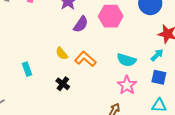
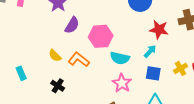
pink hexagon: (111, 16) -> (101, 36), moved

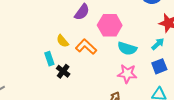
cyan rectangle: (21, 73) -> (49, 59), moved
blue square: (153, 73) -> (159, 66), turned -35
pink star: (122, 83) -> (127, 74), turned -30

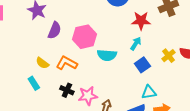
black cross: (63, 71) -> (67, 90), moved
pink star: (127, 74) -> (88, 96), moved

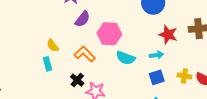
cyan arrow: (136, 44) -> (156, 55), turned 32
yellow cross: (168, 56) -> (184, 76), turned 32
yellow semicircle: (42, 63) -> (53, 46), moved

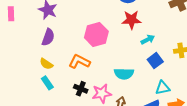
purple semicircle: (82, 19) -> (48, 37), moved
red star: (168, 35) -> (131, 20), moved
cyan semicircle: (126, 58) -> (124, 74), moved

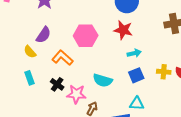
purple semicircle: (48, 37) -> (43, 35), moved
cyan rectangle: (47, 83) -> (30, 78), moved

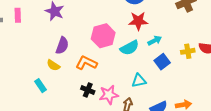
cyan rectangle: (30, 78) -> (40, 86), moved
cyan semicircle: (103, 80) -> (129, 48), moved, turned -30
cyan triangle: (137, 104) -> (139, 81), moved

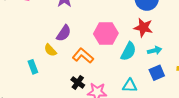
cyan semicircle: (129, 48) -> (128, 51), turned -48

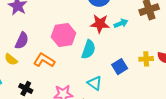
cyan arrow: (155, 50) -> (121, 23), moved
black cross: (78, 82) -> (26, 88), moved
cyan triangle: (130, 86) -> (95, 83), turned 42

